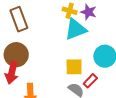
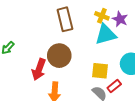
brown rectangle: (19, 19) -> (65, 19), moved
brown circle: (16, 55) -> (59, 56), moved

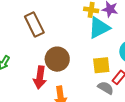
brown rectangle: (65, 19) -> (34, 24), moved

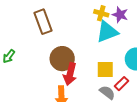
red arrow: (40, 77) -> (70, 74), moved

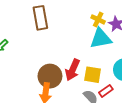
brown circle: (62, 59) -> (50, 76), moved
red arrow: (70, 74) -> (73, 70), moved

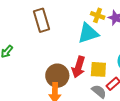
cyan triangle: (101, 38) -> (88, 33), moved

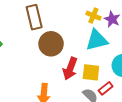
cyan triangle: (88, 33) -> (97, 40), moved
brown circle: (57, 76) -> (51, 44), moved

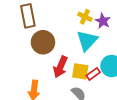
cyan triangle: (97, 40) -> (87, 41), turned -35
red rectangle: (106, 88) -> (93, 74), moved

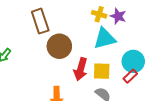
cyan triangle: (87, 41) -> (105, 38), turned 40
red rectangle: (93, 74) -> (130, 76), moved

